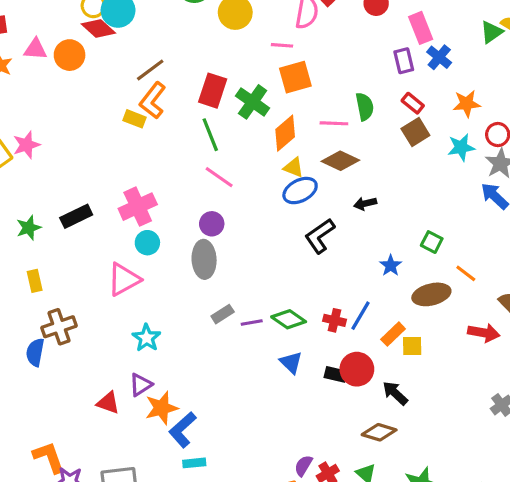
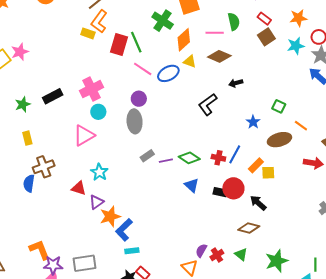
red rectangle: (213, 91) -> (119, 44), moved
blue ellipse: (300, 191) -> (168, 73), moved
red triangle: (108, 403) -> (79, 188), moved

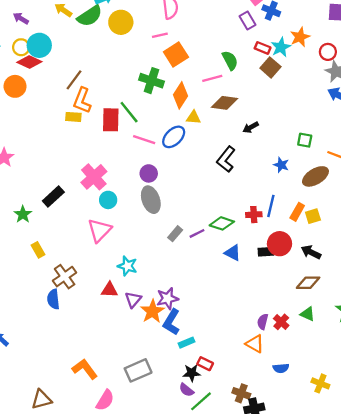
cyan star: (296, 46) -> (281, 47), moved
purple star: (53, 265) -> (168, 298), moved

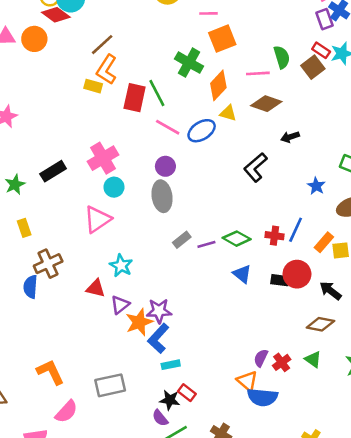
purple rectangle: (248, 20) -> (325, 19), moved
brown square: (270, 67) -> (313, 67), moved
blue semicircle: (281, 368) -> (262, 397), moved, size x1.6

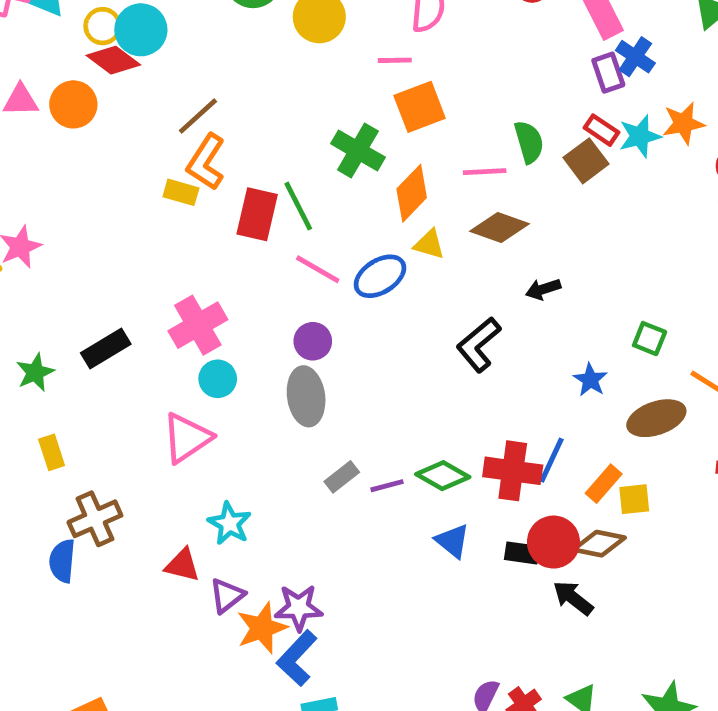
red cross: (274, 236) -> (513, 471), size x1.6
black arrow: (330, 291) -> (573, 598), moved
brown diamond: (320, 324) -> (599, 544), moved

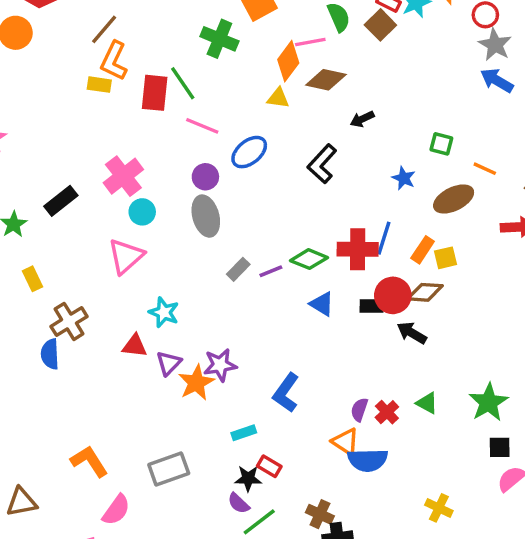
orange diamond: (412, 193) -> (288, 61), moved
blue ellipse: (380, 276) -> (249, 152), moved
blue L-shape: (297, 658) -> (286, 393), moved

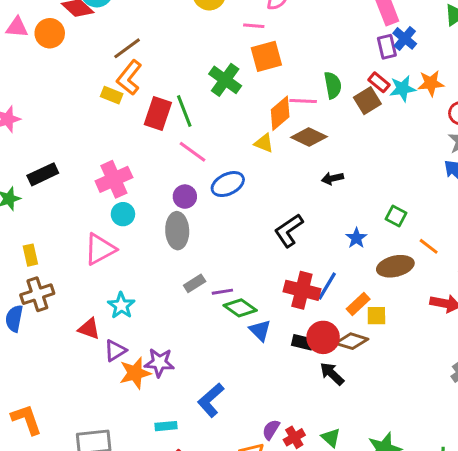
black L-shape: (322, 164) -> (289, 230), moved
black rectangle: (61, 201) -> (43, 174), moved
green diamond: (309, 259) -> (240, 308), moved
yellow rectangle: (32, 279) -> (30, 255), moved

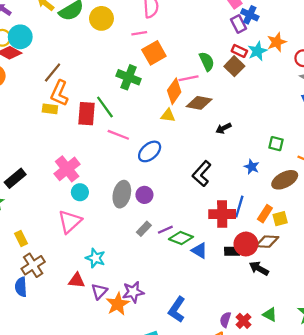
purple circle: (185, 197) -> (144, 195), moved
gray ellipse: (177, 231) -> (122, 194), turned 30

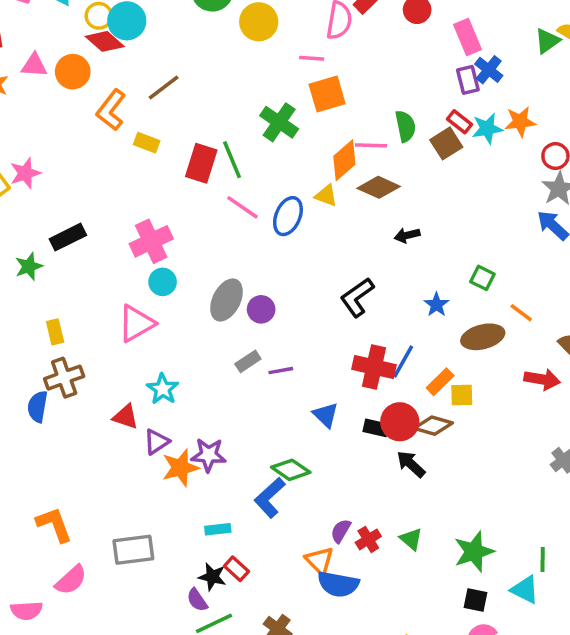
orange L-shape: (59, 93) -> (111, 110), moved
blue ellipse: (150, 151) -> (288, 216), moved, turned -40
green diamond: (181, 238) -> (291, 470), moved

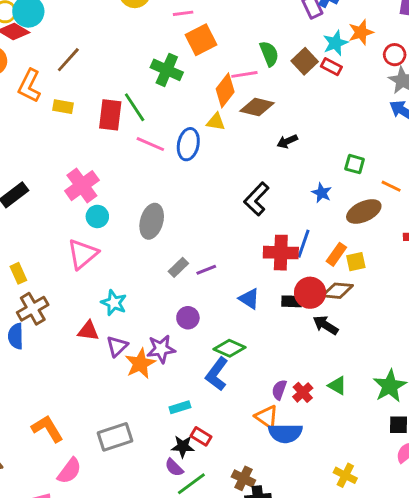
red rectangle: (459, 122) -> (331, 67), moved
purple circle: (261, 309) -> (188, 318), moved

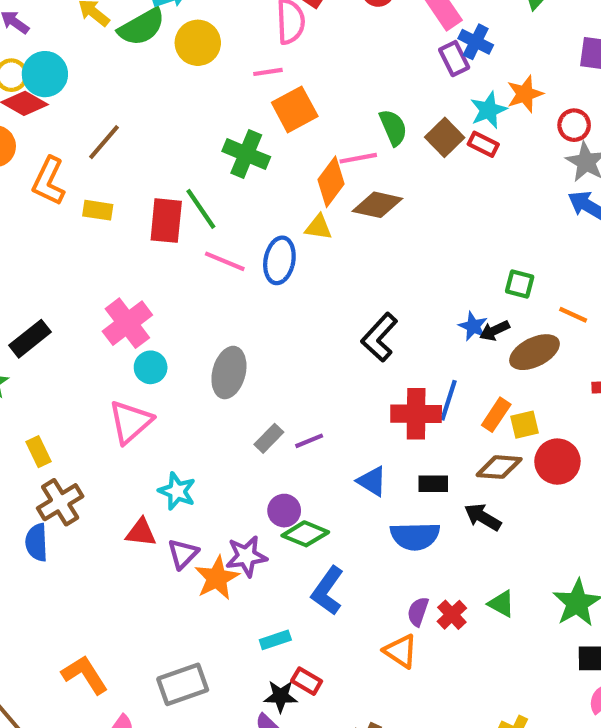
black arrow: (287, 141) -> (495, 331), moved
red circle: (310, 293) -> (557, 462), moved
green diamond: (230, 348) -> (305, 534), moved
blue semicircle: (285, 433) -> (415, 536), moved

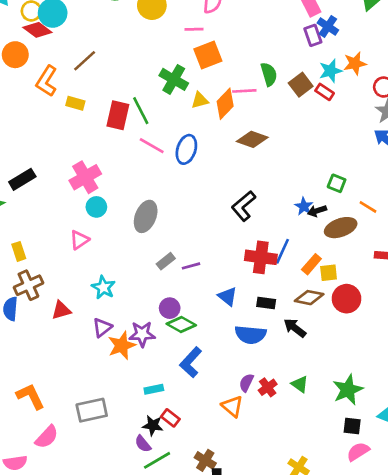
brown diamond: (377, 205) -> (252, 139), moved
yellow triangle: (318, 227) -> (200, 100), moved, turned -30
pink triangle: (130, 422) -> (79, 240), size x0.7
red triangle: (141, 532) -> (61, 310), moved, turned -30

